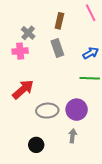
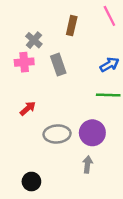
gray rectangle: (57, 48) -> (58, 65), moved
red arrow: (23, 89) -> (28, 108), size x0.6
black circle: (36, 145) -> (31, 182), moved

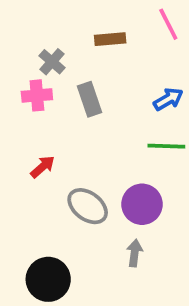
brown rectangle: (72, 26) -> (110, 39), turned 72
gray ellipse: (57, 134) -> (88, 206), turned 40
black circle: (31, 182) -> (48, 279), size x1.5

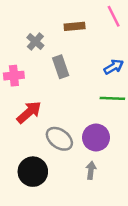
pink cross: (37, 95) -> (14, 76), moved
red arrow: (43, 167) -> (29, 112), size x1.5
black circle: (48, 279) -> (33, 172), moved

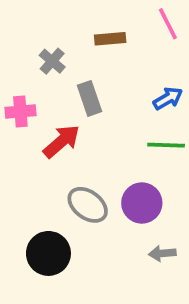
red arrow: (29, 112) -> (62, 141), moved
gray arrow: (91, 170) -> (162, 253), moved, turned -102

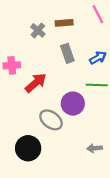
gray cross: (52, 61) -> (38, 30), moved
gray rectangle: (90, 98) -> (67, 53), moved
purple circle: (142, 203) -> (73, 104), moved

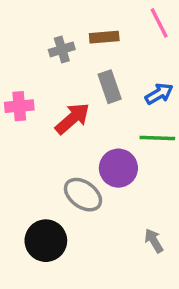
gray cross: (38, 30) -> (62, 49), turned 32
red arrow: (36, 83) -> (72, 119), moved
gray arrow: (95, 148) -> (154, 241), turned 64

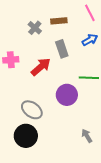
gray cross: (62, 49) -> (35, 28), turned -32
blue arrow: (159, 94) -> (90, 40), moved
gray ellipse: (83, 195) -> (32, 110), moved

